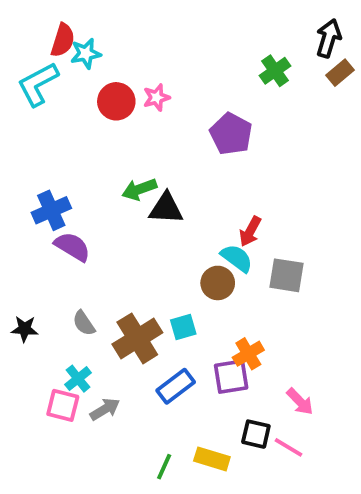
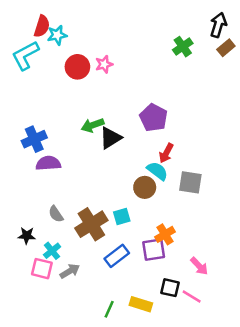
purple pentagon: (231, 134) -> (154, 118), moved
black triangle: (166, 208) -> (110, 138), turned -35
purple semicircle: (72, 247) -> (48, 163), turned -35
black star: (25, 329) -> (27, 236), moved

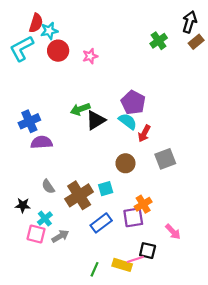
red circle: (77, 67) -> (58, 51), moved
cyan semicircle: (157, 171) -> (128, 121), moved
gray square: (190, 182) -> (165, 159), turned -30
pink line: (192, 297) -> (135, 259), moved, turned -49

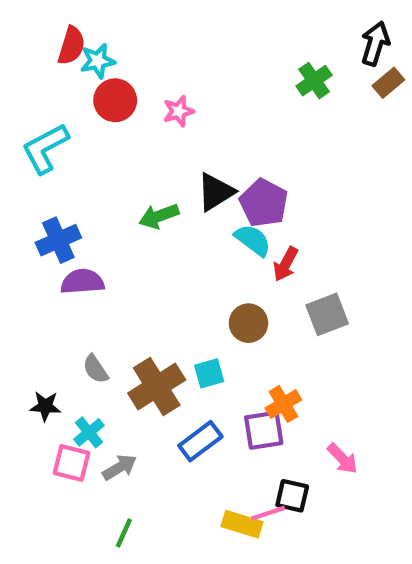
cyan L-shape: (22, 48) -> (45, 148), moved
black triangle: (96, 120) -> (216, 192), moved
green line: (95, 269) -> (124, 533), moved

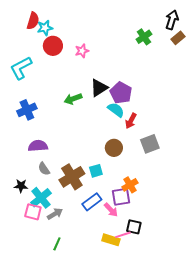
purple semicircle: (82, 282) -> (38, 146), moved
cyan cross: (89, 432) -> (41, 198), size x1.5
pink arrow: (342, 459) -> (111, 210), moved

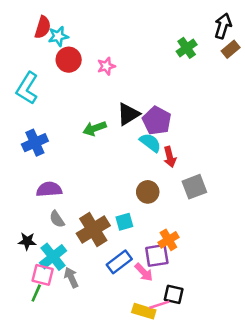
cyan L-shape: (21, 68) -> (27, 88), turned -30
red arrow: (131, 121) -> (170, 157), turned -42
gray arrow: (55, 214) -> (71, 277), turned -84
green line: (57, 244) -> (36, 293), moved

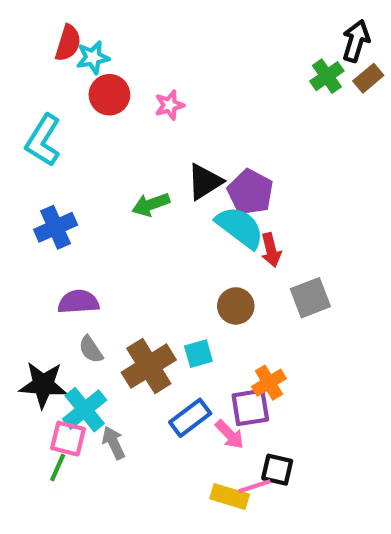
green cross: (187, 48) -> (327, 76), moved
cyan semicircle: (150, 143) -> (240, 227), size x1.4
black star: (27, 241) -> (43, 385), size x1.6

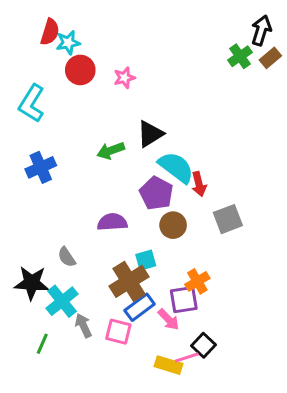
purple pentagon: (250, 192) -> (156, 193), moved
purple semicircle: (78, 302) -> (112, 222), moved
brown cross: (149, 366) -> (129, 281), moved
pink square: (68, 439) -> (118, 332), moved
black square: (277, 470) -> (203, 345), turned 30

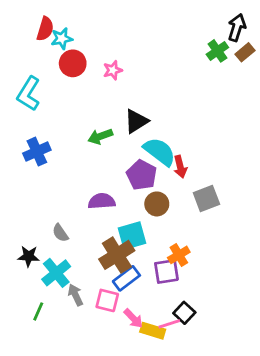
cyan square: (146, 260) -> (132, 236), size x1.5
black star: (32, 283) -> (29, 256), size x0.7
pink arrow: (169, 319) -> (133, 318), moved

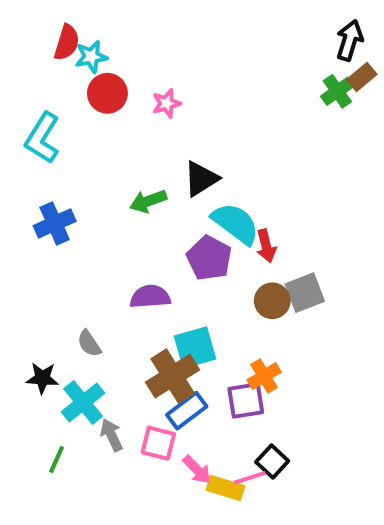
green cross: (217, 51) -> (337, 91), moved
brown circle: (157, 204) -> (272, 301), moved

